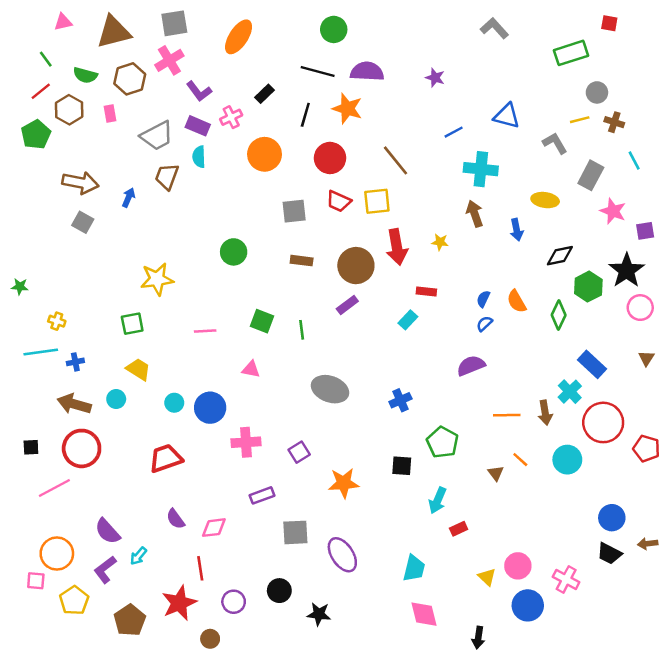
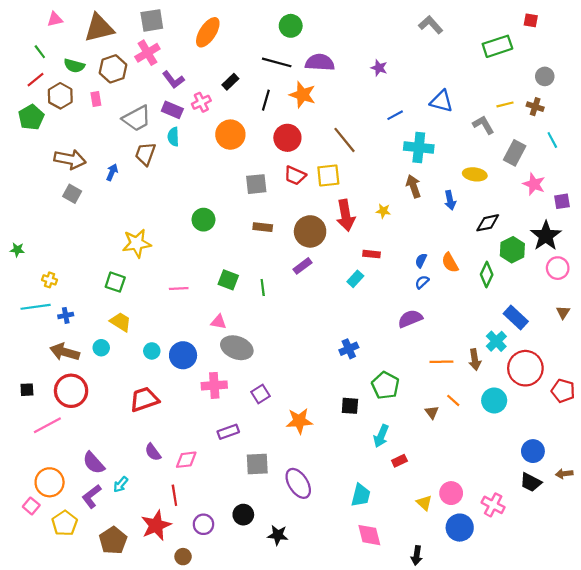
gray circle: (597, 92) -> (545, 76), moved
green square: (132, 324) -> (115, 282), turned 30
gray ellipse: (330, 389) -> (237, 348), moved
pink square: (36, 581) -> (31, 506), turned 35

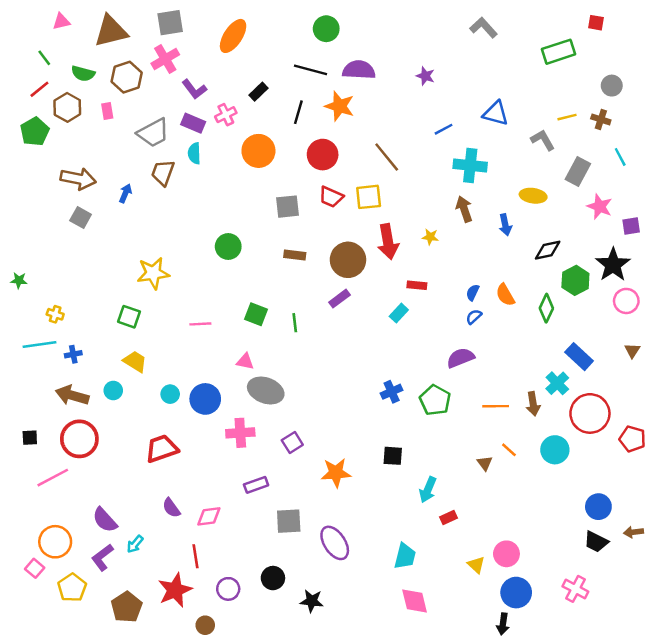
green pentagon: (385, 385) -> (435, 400), moved
pink cross: (493, 505) -> (575, 589), moved
black arrow: (417, 556) -> (503, 624), moved

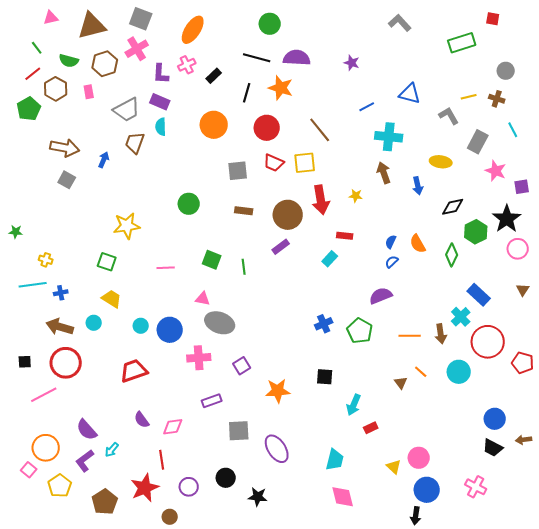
gray square: (170, 23) -> (141, 19), turned 30
purple L-shape: (194, 89) -> (161, 74), turned 40
pink cross: (226, 115) -> (187, 65), moved

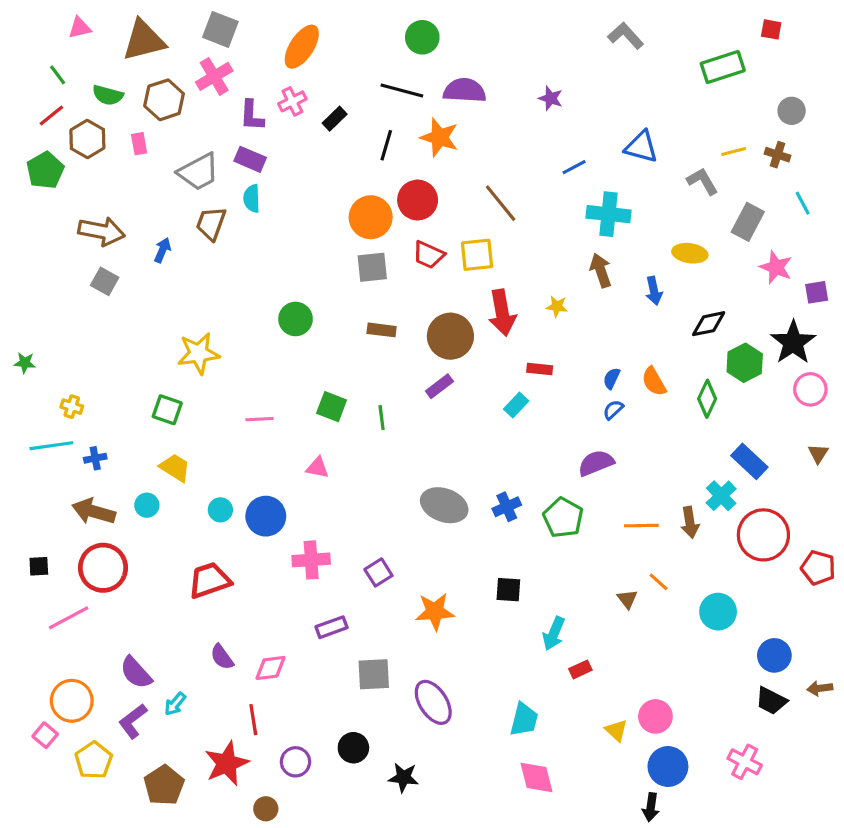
orange circle: (214, 125) -> (371, 217), moved
gray ellipse: (220, 323) -> (444, 505), moved
cyan circle: (459, 372) -> (718, 612), moved

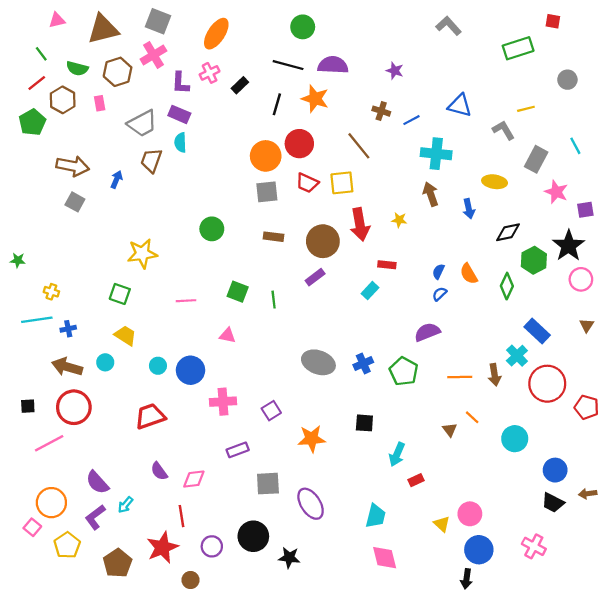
brown cross: (777, 155) -> (381, 111), moved
black circle: (353, 748) -> (253, 536), size x1.4

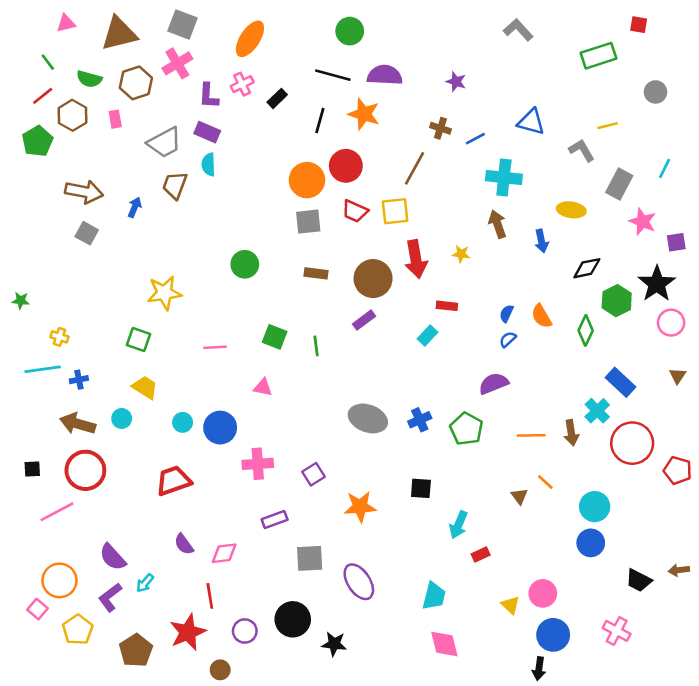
brown line: (359, 146) -> (415, 168), turned 68
cyan line: (575, 146) -> (665, 168), turned 54
blue circle: (555, 470) -> (591, 543), moved

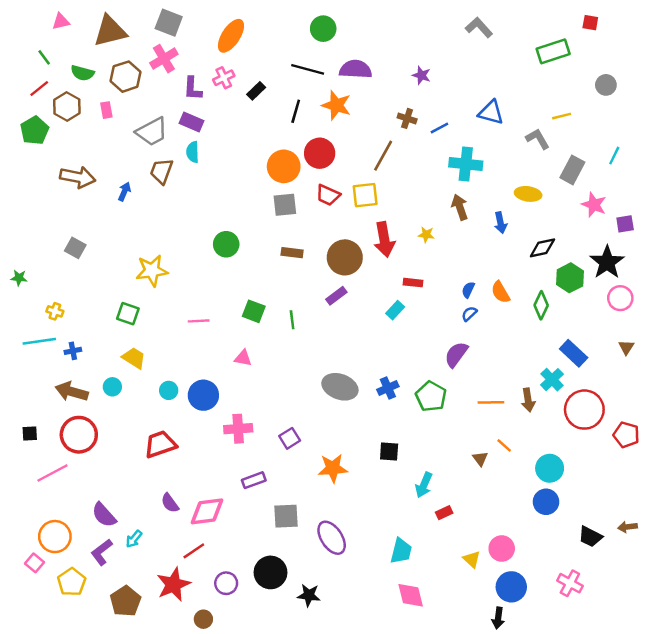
gray square: (87, 233) -> (75, 248), moved
purple semicircle: (494, 384) -> (456, 354), turned -32
pink diamond: (224, 553) -> (207, 511), size x1.4
red line: (210, 596) -> (194, 551), turned 65

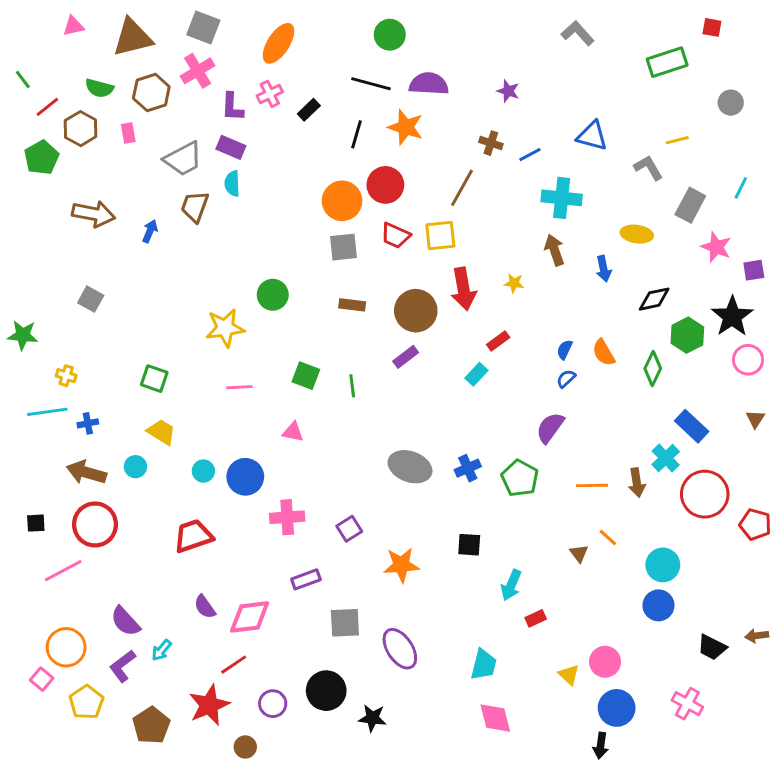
green line: (44, 57) -> (23, 79), moved
yellow star: (152, 271) -> (225, 328), moved
green star: (19, 278) -> (23, 335), size x1.5
red rectangle: (413, 283) -> (498, 341), turned -42

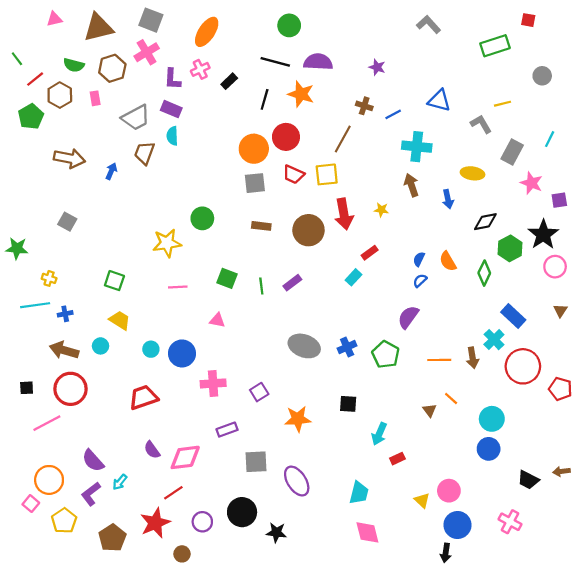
purple rectangle: (406, 357) -> (292, 283), moved

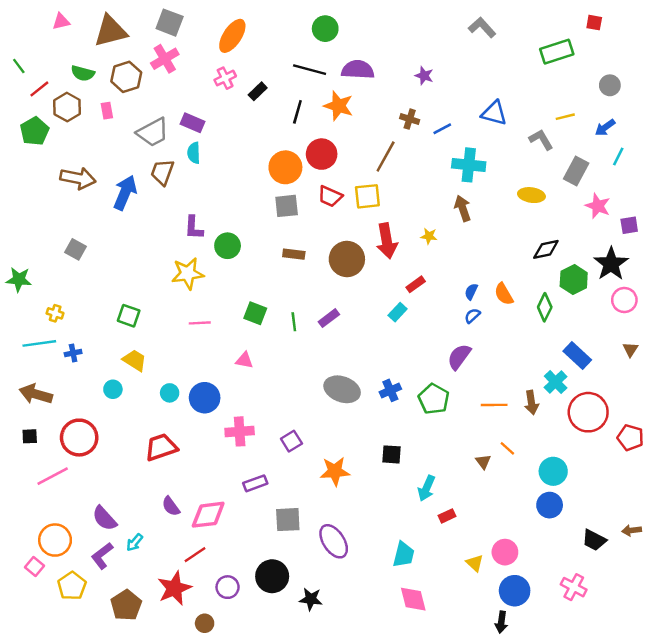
purple L-shape: (172, 79) -> (194, 228), moved
blue arrow: (111, 171) -> (125, 193), size x1.8
blue arrow: (448, 199) -> (605, 128), moved, turned 66
brown arrow: (64, 350) -> (36, 394), moved

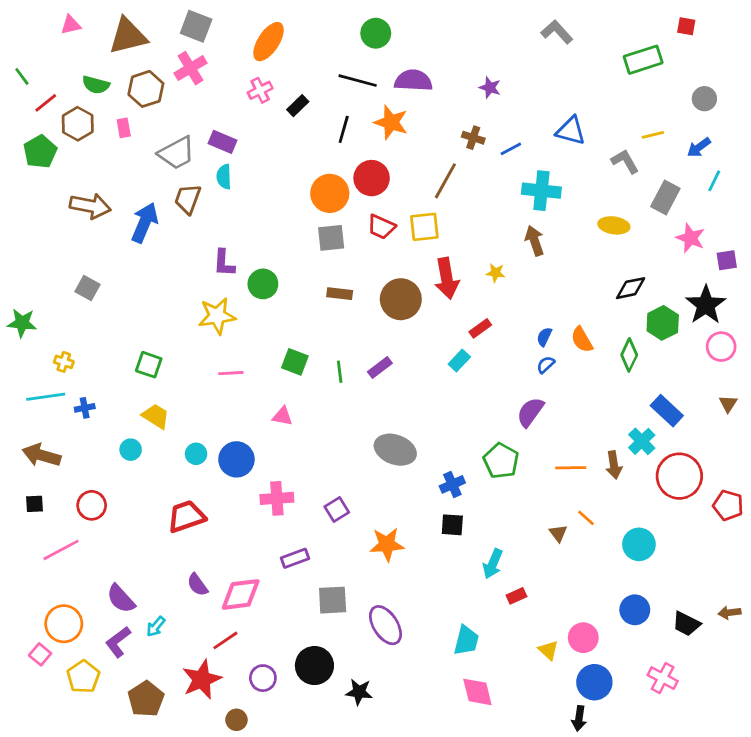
blue cross: (390, 390) -> (452, 484), moved
red circle: (79, 438) -> (92, 505), size x0.7
blue circle: (550, 505) -> (635, 610), moved

